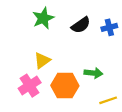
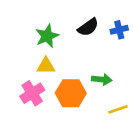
green star: (43, 18) -> (47, 36), moved
yellow triangle: (42, 60) -> (46, 66), turned 36

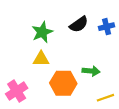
pink cross: (32, 93) -> (17, 91), moved

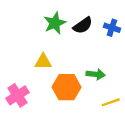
blue cross: (107, 27) -> (112, 28), turned 32
green star: (42, 32) -> (55, 23), moved

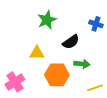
black semicircle: (83, 25) -> (71, 42), moved

